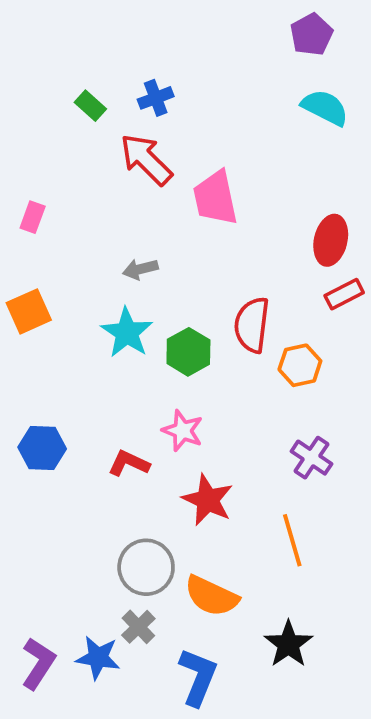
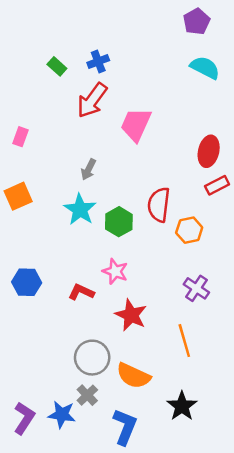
red arrow: (146, 159) -> (92, 100), turned -99
pink trapezoid: (215, 198) -> (136, 125), turned 36
gray arrow: (140, 269) -> (88, 169), turned -50

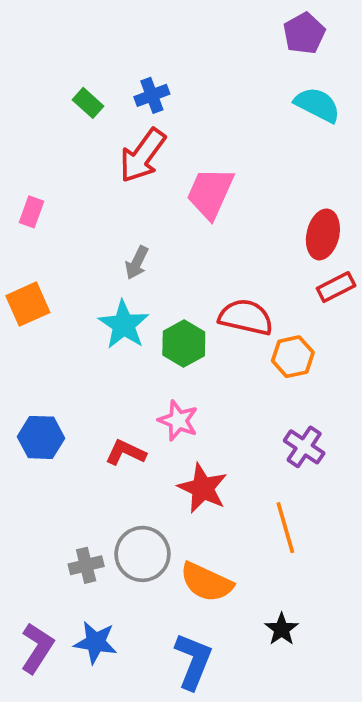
red semicircle: (159, 205) -> (246, 317), turned 96
gray cross: (87, 395) -> (86, 565), moved, turned 30
black star: (182, 406) -> (282, 629), size x0.7

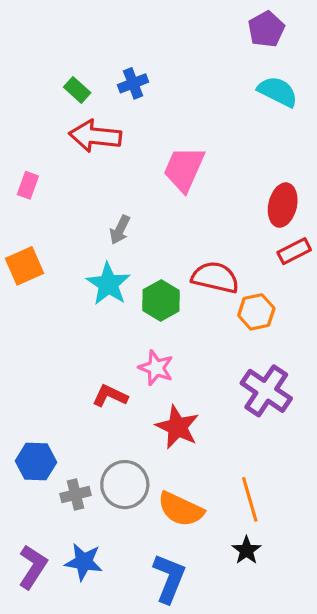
red arrow: (142, 156) -> (95, 136), moved, turned 60
blue hexagon: (41, 437) -> (36, 462), moved
purple cross: (304, 447) -> (266, 391), size x1.4
orange line: (285, 528) -> (250, 499), moved

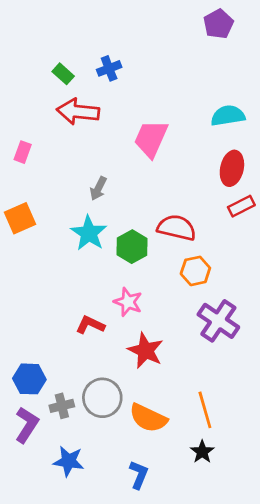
cyan semicircle: (278, 92) -> (228, 116), moved, turned -36
orange hexagon: (256, 312) -> (195, 271), moved
purple L-shape: (33, 567) -> (27, 425), moved
blue L-shape: (169, 578) -> (139, 475), size x0.7

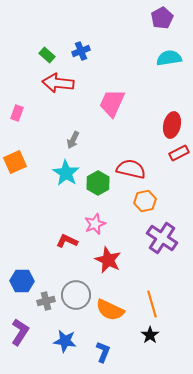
cyan semicircle: (228, 116) -> (169, 58), moved
pink star: (128, 302) -> (95, 224), turned 30
purple L-shape: (27, 425) -> (20, 332), moved
blue star: (69, 461) -> (65, 341), moved

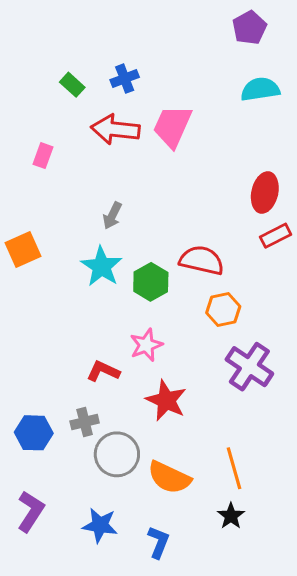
red arrow: (58, 83) -> (115, 129), moved
pink trapezoid: (112, 103) -> (172, 126), moved
pink rectangle: (17, 113) -> (43, 156), moved
gray cross: (46, 301) -> (85, 422), moved

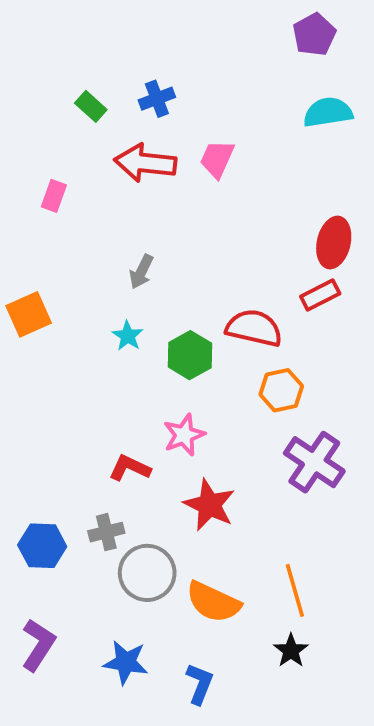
pink trapezoid: (172, 126) -> (217, 159), size x0.7
red rectangle: (276, 236) -> (320, 295), moved
cyan star: (102, 266) -> (128, 336), size x0.6

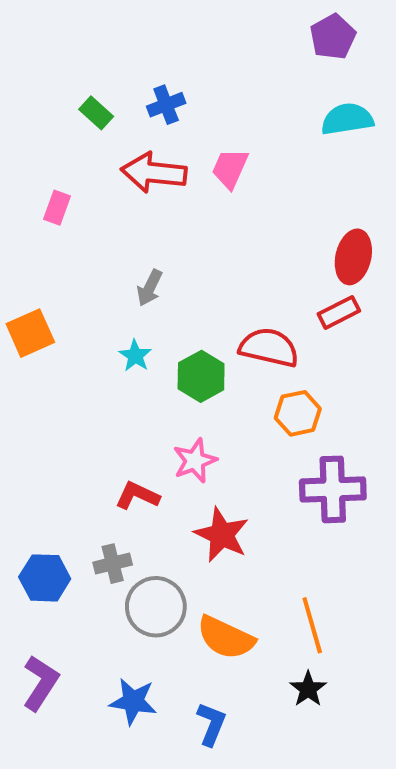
purple cross: (314, 462) -> (333, 489), turned -36

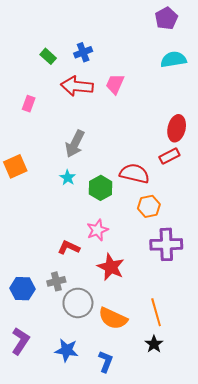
gray arrow: (150, 288) -> (75, 144), size x1.5

